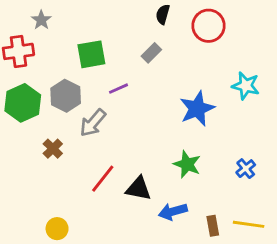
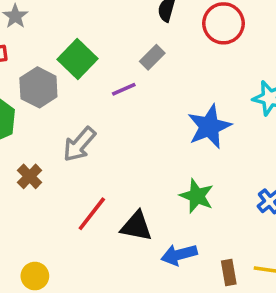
green square: (91, 54) -> (78, 59), turned -36
purple line: (118, 89) -> (124, 89), moved
gray hexagon: (66, 96) -> (38, 87), moved

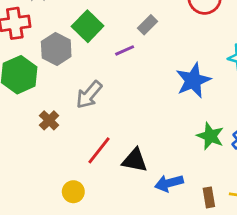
green star: (197, 196) -> (210, 136), moved
yellow circle: (35, 276) -> (73, 192), moved

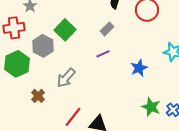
purple line: (125, 50) -> (103, 54), moved
blue star: (193, 80) -> (139, 68), size x0.7

